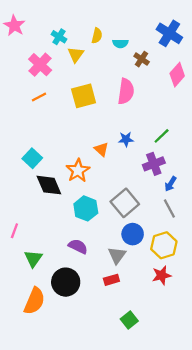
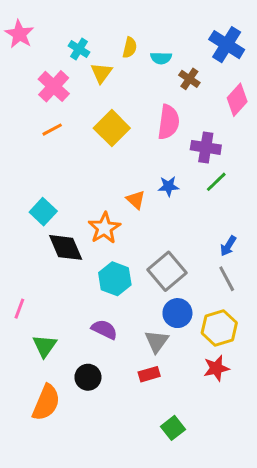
yellow square: (84, 96) -> (112, 128), turned -30
purple cross: (154, 164) -> (206, 147), moved, turned 30
black circle: (66, 282) -> (88, 377), size x0.7

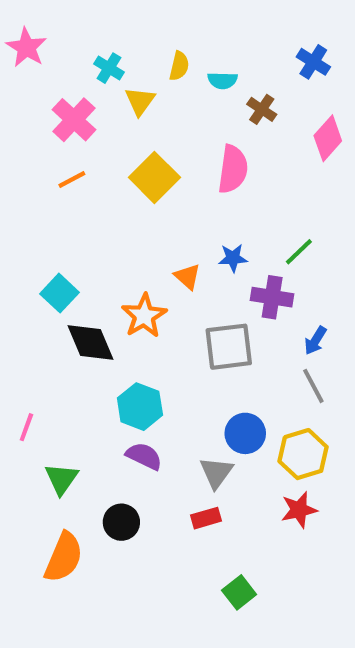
blue cross: (227, 45) -> (313, 62), size x0.7
purple cross: (206, 147) -> (272, 297), moved
gray square: (167, 271) -> (229, 347), moved, turned 33
cyan hexagon: (115, 279) -> (140, 407), moved

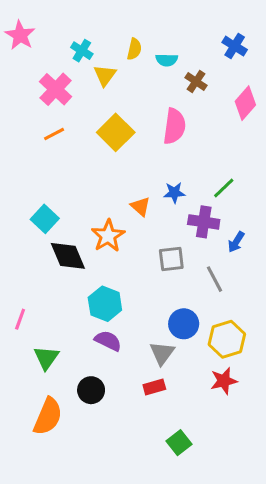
blue arrow: (315, 341) -> (236, 242), moved
gray square: (229, 347) -> (171, 259), size x0.7
gray line: (313, 386) -> (215, 279), moved

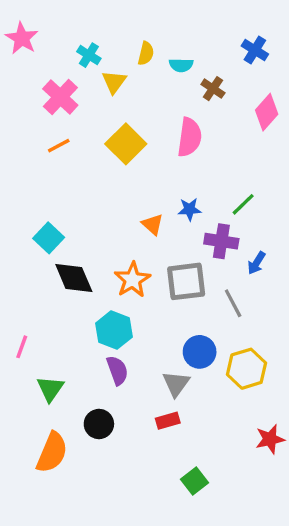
orange star: (108, 236) -> (132, 280), moved
gray square: (171, 259) -> (186, 281), size x1.4
purple semicircle: (108, 341) -> (117, 370), turned 44
red star: (224, 381) -> (270, 439), moved

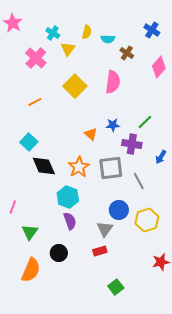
orange line: (59, 146) -> (35, 102), moved
blue arrow: (257, 263) -> (161, 157), moved

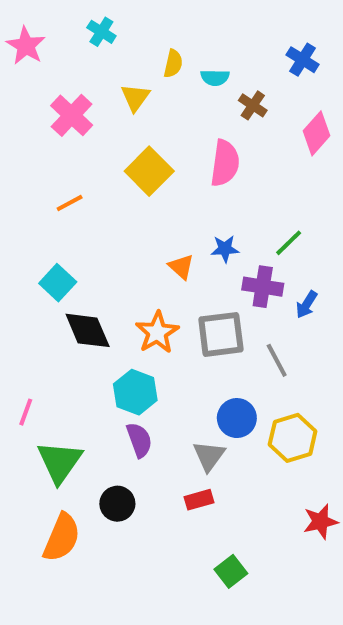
cyan cross: (53, 33) -> (101, 32), moved
blue arrow: (161, 157) -> (307, 305), moved
green triangle: (30, 232) -> (60, 462), size x1.4

